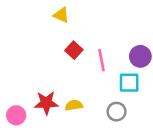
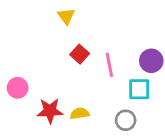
yellow triangle: (61, 15) -> (66, 16), turned 30
pink circle: (16, 115) -> (18, 88), moved

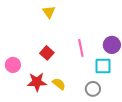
red square: (80, 54) -> (47, 53), moved
yellow semicircle: (80, 113) -> (59, 84), turned 48

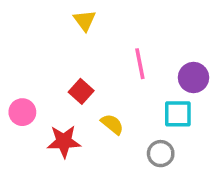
pink line: (81, 48) -> (140, 64), moved
yellow semicircle: (59, 84) -> (112, 124), moved

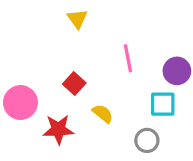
pink circle: (22, 112) -> (20, 103), size x1.4

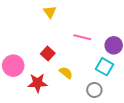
pink line: (128, 58) -> (82, 37), turned -66
cyan square: (163, 104) -> (105, 67), turned 30

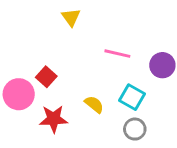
red square: (48, 53) -> (46, 77), moved
cyan square: (105, 67) -> (132, 97), moved

